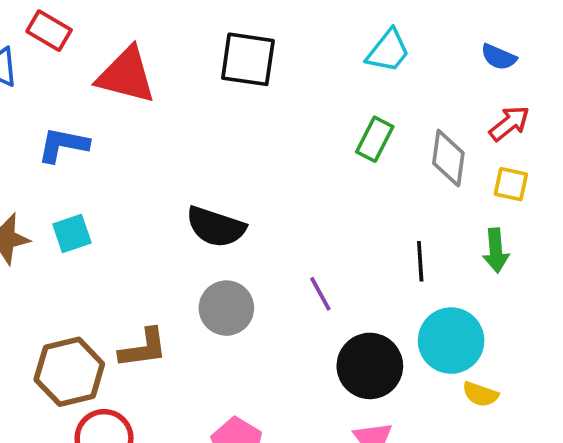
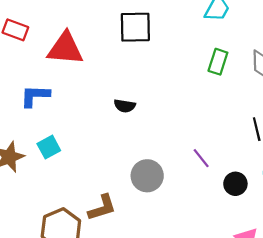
black semicircle: (216, 227) -> (125, 106), moved, size x0.6
black circle: (370, 366) -> (235, 184), moved, size x0.6

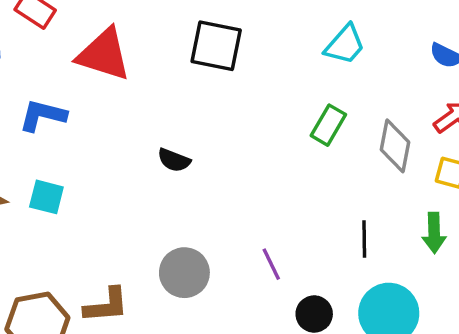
cyan square: (49, 147) -> (46, 197), turned 30

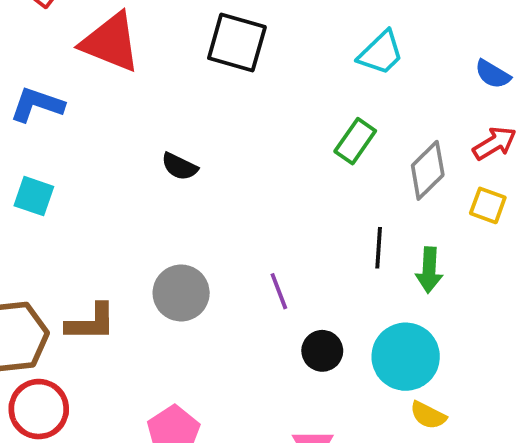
gray diamond: (395, 146) -> (428, 170), turned 30
green arrow: (434, 233) -> (429, 270), moved
black line: (364, 239) -> (379, 248), moved

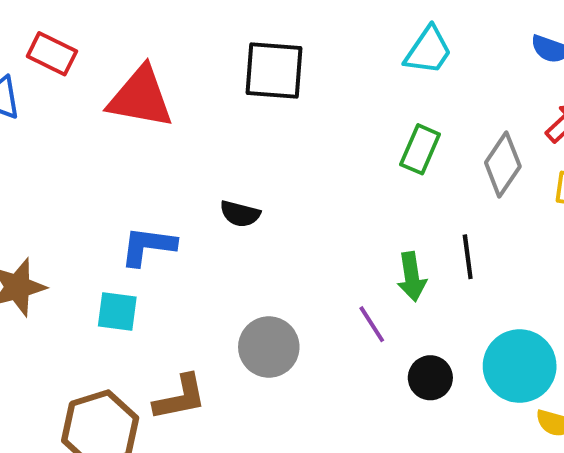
blue L-shape: (37, 105) -> (148, 246), moved
cyan square: (34, 196) -> (117, 312), moved
green arrow: (429, 270) -> (412, 277), moved

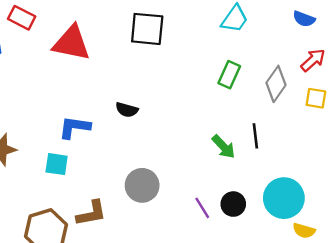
green arrow: (412, 277) -> (223, 147), turned -36
purple line: (372, 324) -> (202, 208), moved

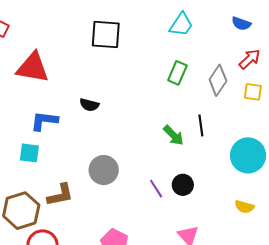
red triangle: (72, 43) -> (33, 68), moved
cyan circle: (284, 198) -> (248, 155), moved

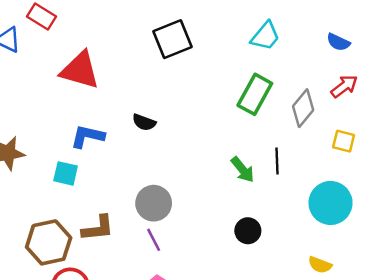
black square: (106, 35) -> (172, 39), turned -32
green rectangle: (177, 73) -> (255, 94), size x1.4
yellow square: (253, 92) -> (344, 141), moved
purple line: (156, 189) -> (154, 240), moved

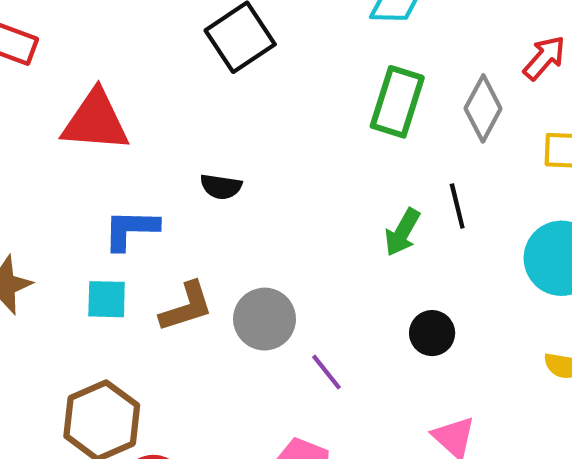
green arrow: (243, 170) -> (402, 232), turned 80
brown L-shape: (98, 228) -> (186, 307), moved
purple line: (154, 240) -> (326, 372), moved

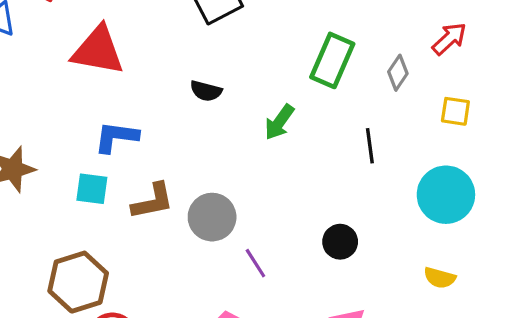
gray diamond: (483, 108) -> (398, 73), size x0.7
black semicircle: (221, 187) -> (206, 91), moved
green arrow: (402, 232) -> (279, 122), moved

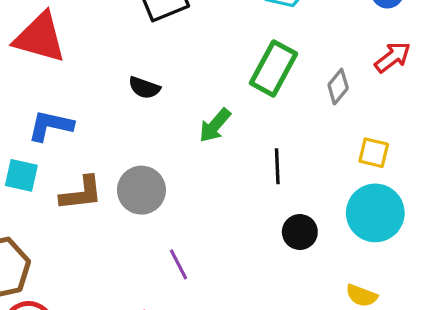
yellow square: (455, 111) -> (374, 153), moved
black line: (370, 146) -> (277, 166), moved
gray circle: (212, 217) -> (141, 190), moved
black circle: (340, 242) -> (300, 232), moved

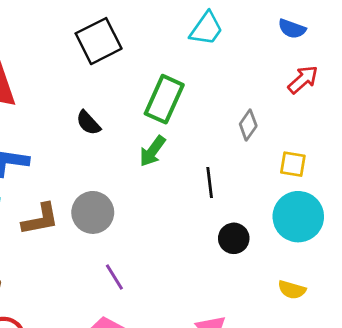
green rectangle: (273, 68) -> (164, 99), moved
gray diamond: (338, 87) -> (248, 125), moved
black semicircle: (144, 88) -> (88, 123), turned 32
purple line: (178, 264) -> (114, 277), moved

